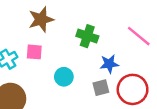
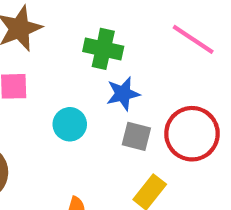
blue star: (109, 64) -> (123, 94), moved
gray square: (101, 88) -> (136, 136), turned 35

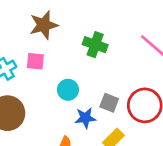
blue star: (123, 94) -> (85, 118), moved

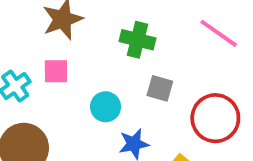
gray square: (109, 103) -> (160, 88), moved

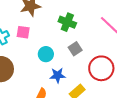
gray square: (160, 88) -> (75, 49), turned 32

